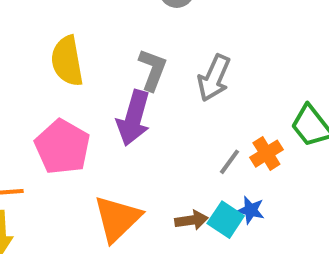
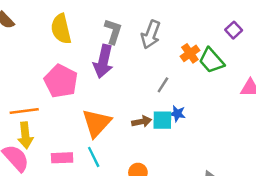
orange cross: (266, 154) -> (190, 53), moved
cyan square: (226, 220) -> (162, 120), turned -30

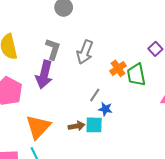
green trapezoid: (212, 61) -> (136, 75), turned 30
blue star: (177, 114) -> (105, 109), moved

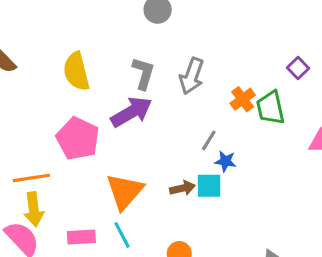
purple arrow: (44, 74) -> (131, 112), turned -132

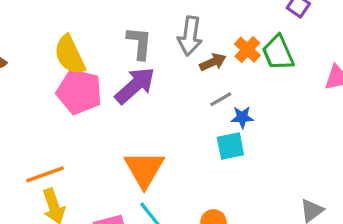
pink pentagon: (78, 139) -> (79, 92), moved
gray line: (209, 140) -> (221, 99), turned 40
brown arrow: (183, 188) -> (213, 62), moved

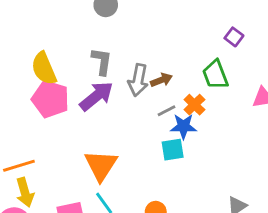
gray arrow: (190, 36) -> (138, 80), moved
orange cross: (247, 50) -> (194, 105), moved
blue star: (242, 117) -> (183, 126), size x1.4

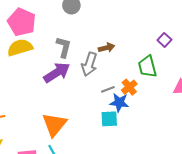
yellow semicircle: (44, 68) -> (20, 48), turned 90
brown arrow: (161, 80) -> (106, 48), moved
pink pentagon: (50, 99) -> (22, 22), moved

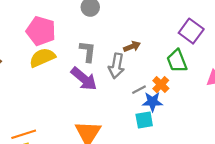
purple square: (164, 40) -> (191, 31), size x1.6
purple arrow: (57, 73) -> (84, 79), turned 80

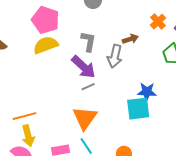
orange cross: (161, 85) -> (158, 22), moved
gray line: (139, 90) -> (88, 87), moved
cyan square: (144, 120) -> (138, 109), size x1.4

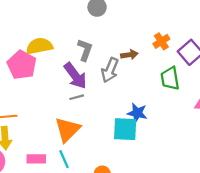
pink pentagon: (45, 20) -> (22, 65), moved

